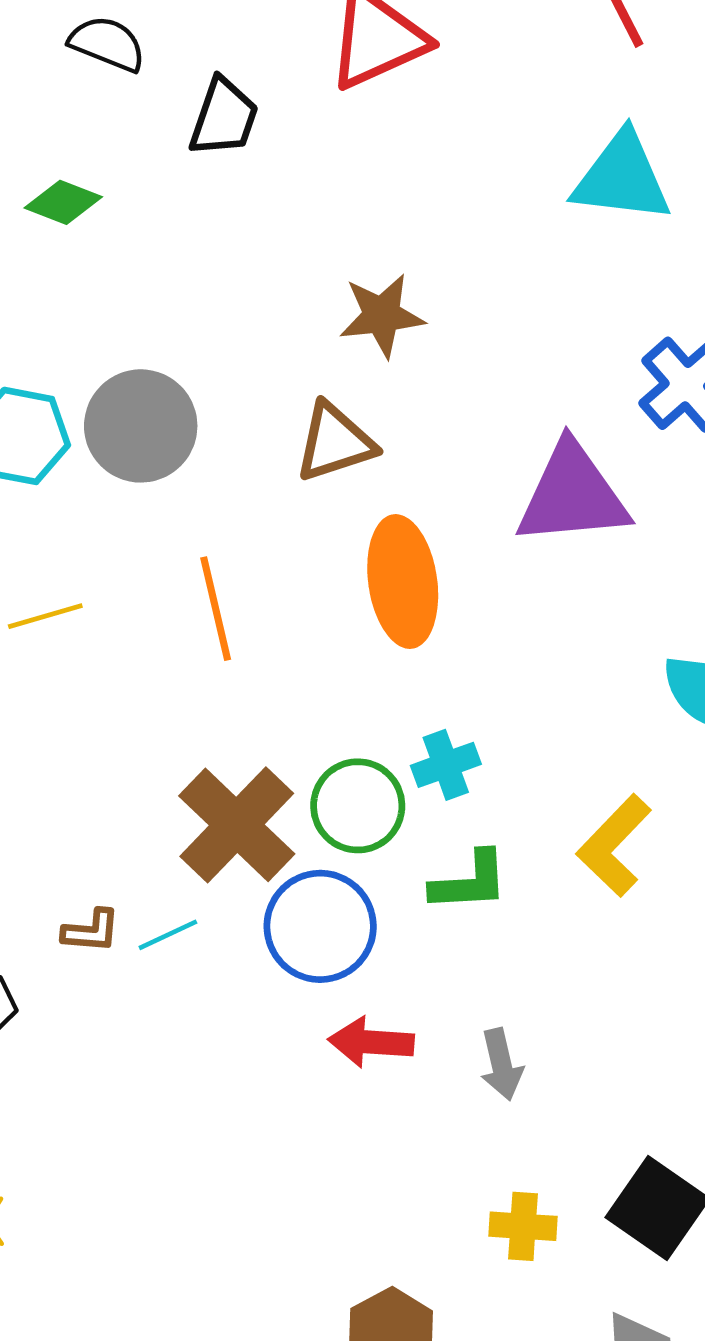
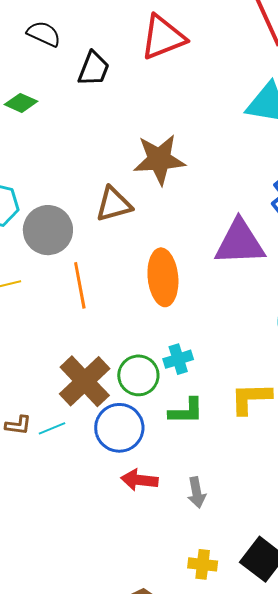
brown star: (382, 315) -> (159, 159), size x1.4
gray circle: (141, 426) -> (48, 230), moved
brown triangle: (335, 442) -> (114, 204), moved
yellow L-shape: (614, 846) -> (251, 398), turned 42

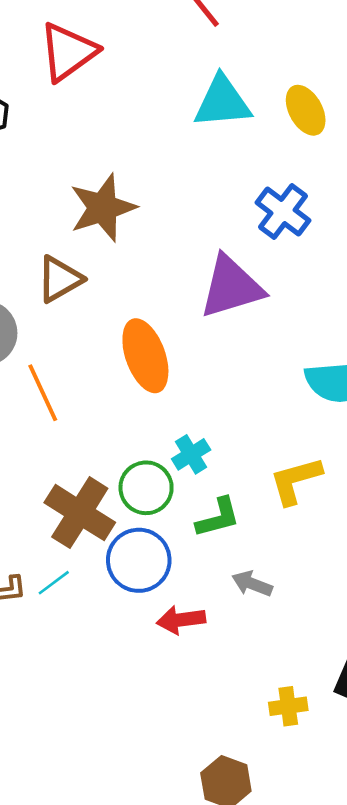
gray arrow: (196, 493) -> (252, 584), moved, turned 136

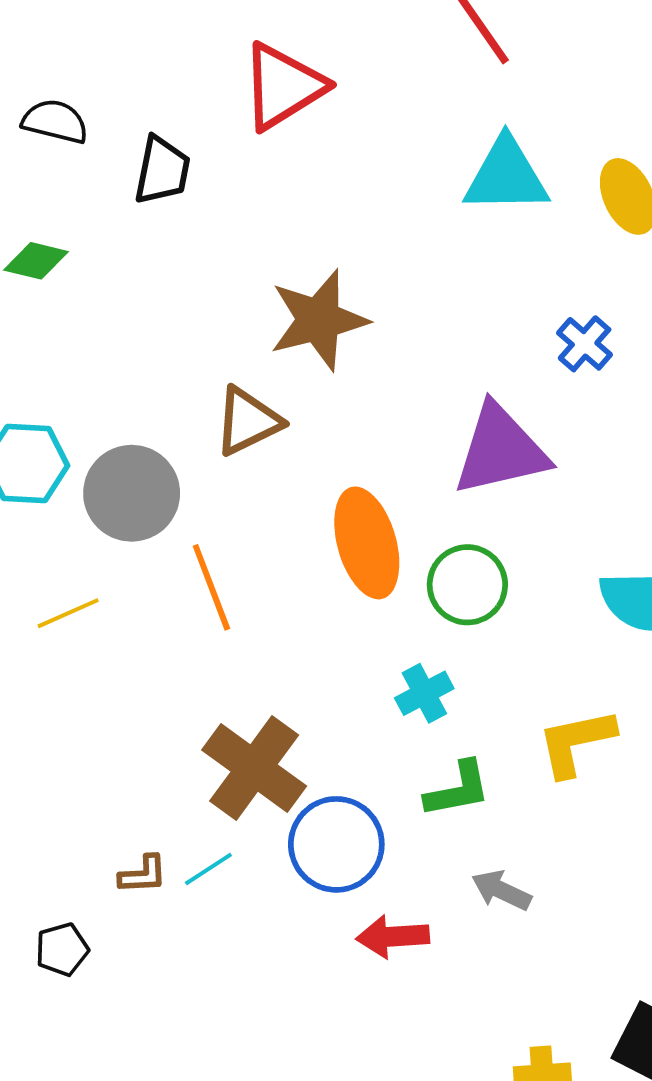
blue cross: (283, 212) -> (585, 344), size x0.7
green circle: (146, 488) -> (467, 585), moved

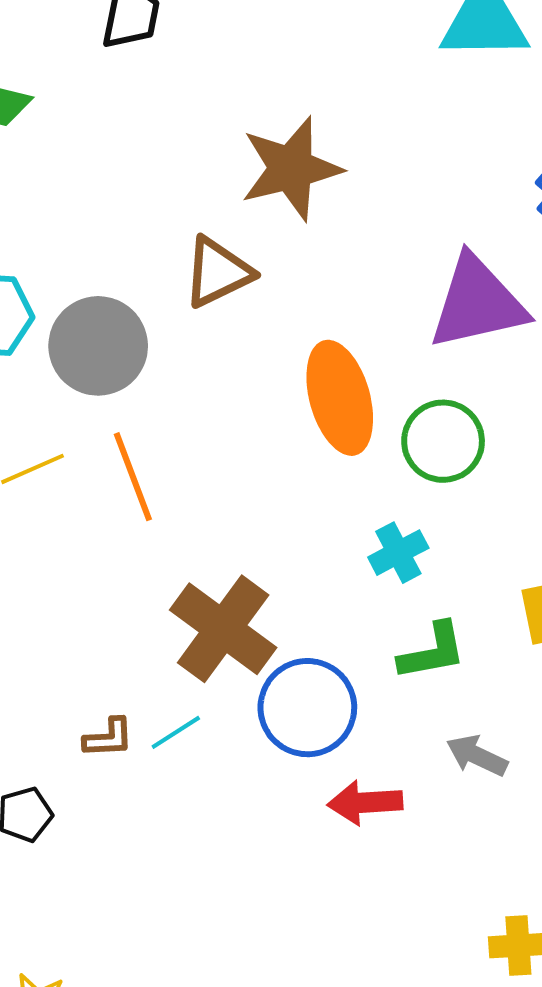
orange line: (211, 587) -> (133, 477), moved

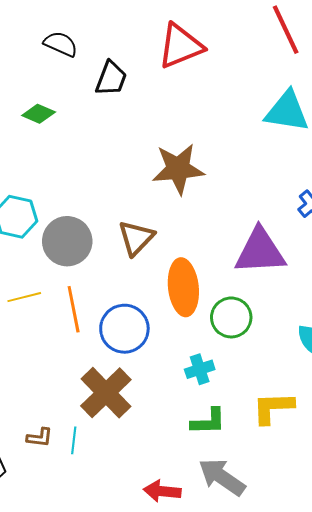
brown triangle: (218, 272) -> (136, 238), moved, turned -30
blue circle: (307, 708) -> (124, 329), moved
cyan line: (176, 732) -> (74, 440), turned -60
gray arrow: (477, 755) -> (222, 477), size x1.6

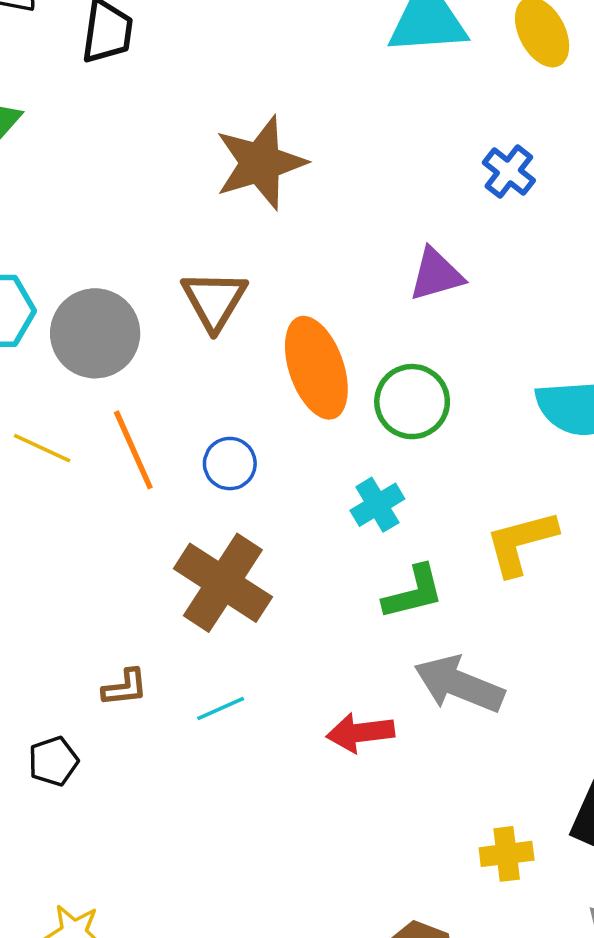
purple triangle: (260, 251) -> (436, 275), size x0.6
yellow line: (24, 297) -> (42, 448), turned 52
blue circle: (124, 329) -> (230, 464), size x0.6
cyan line: (74, 440) -> (221, 709), moved, turned 72

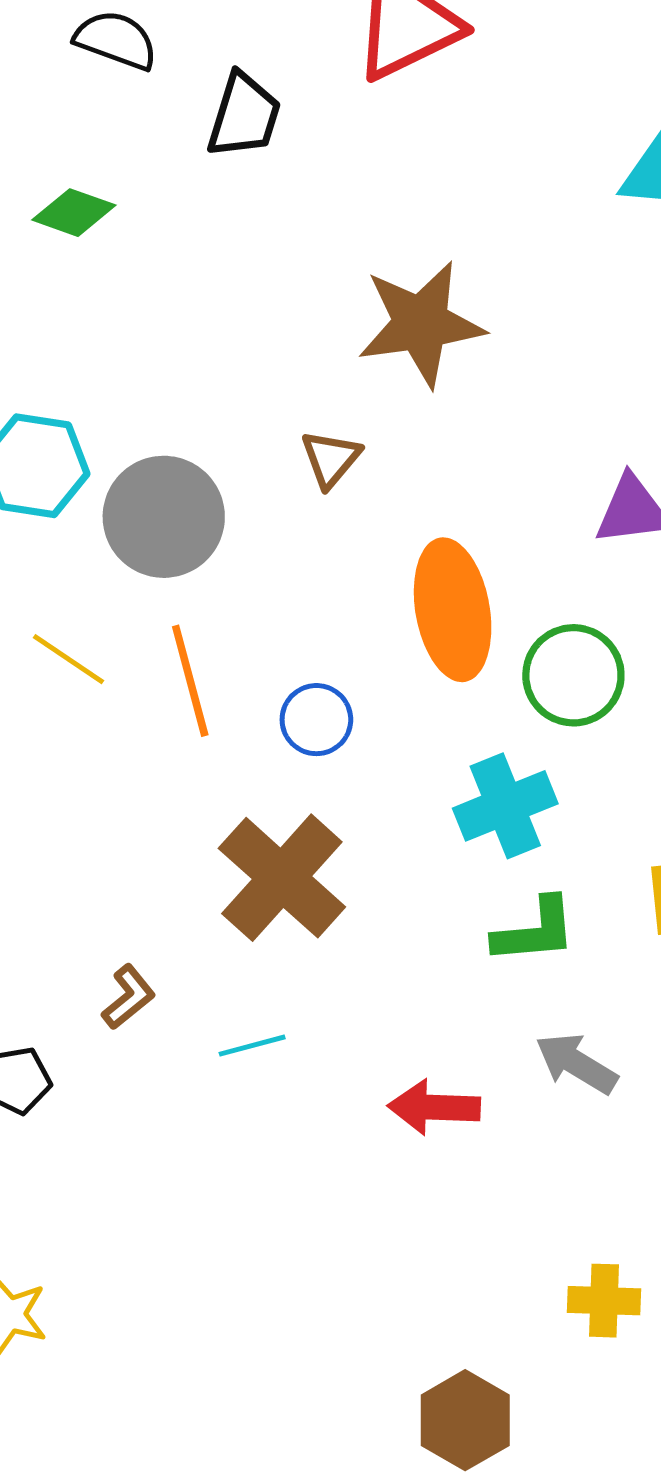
brown triangle: (214, 300) -> (331, 459), moved, size x0.7
cyan cross: (377, 505) -> (505, 806), size x1.4
gray arrow: (459, 684) -> (576, 1063), size x0.7
brown L-shape: (125, 687) -> (129, 997), turned -42

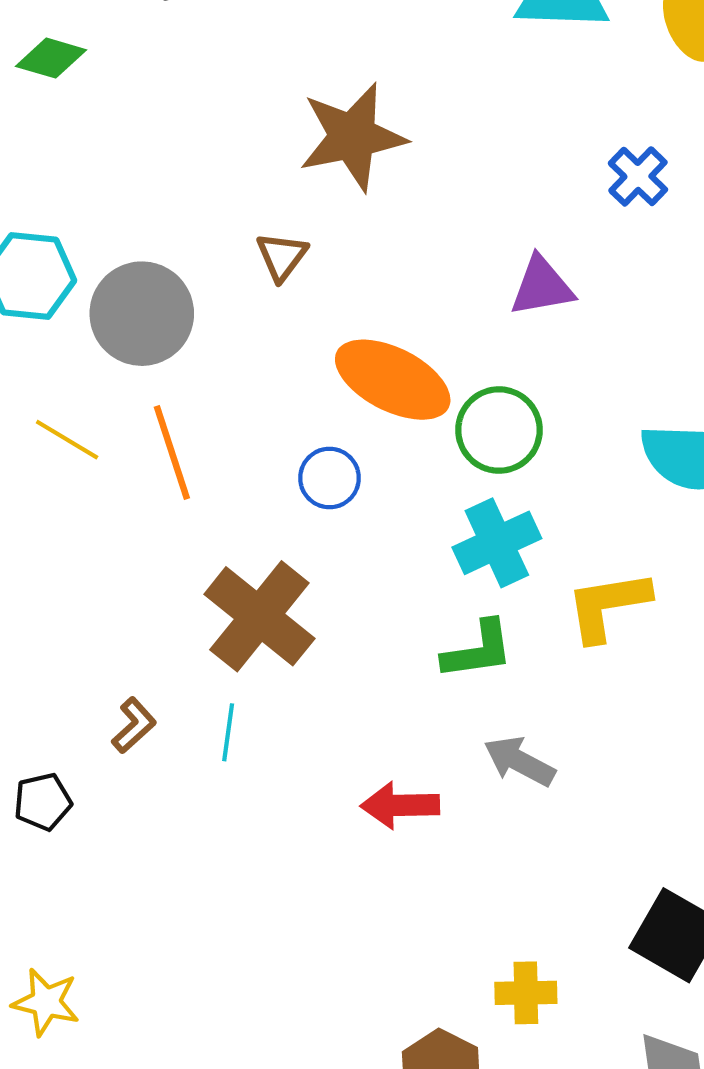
orange ellipse: (453, 610) -> (393, 380), turned -50
blue circle: (316, 720) -> (330, 478), moved
cyan cross: (505, 806) -> (497, 543), moved
cyan line: (252, 1046) -> (228, 732), moved, turned -64
yellow cross: (604, 1301) -> (526, 993), moved

